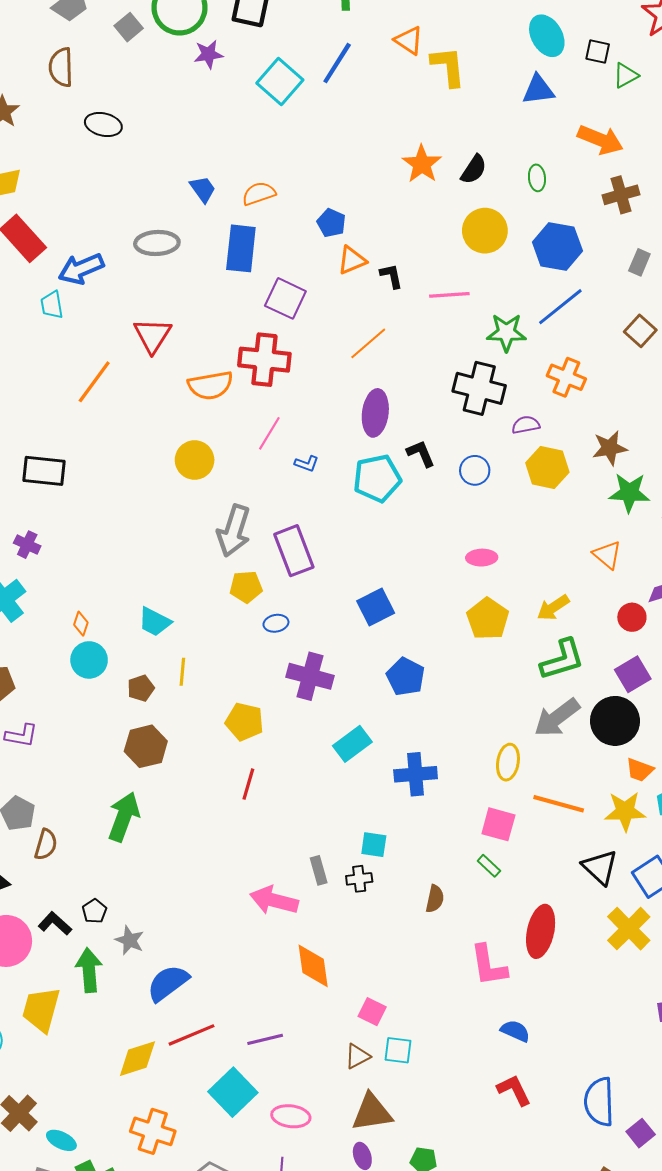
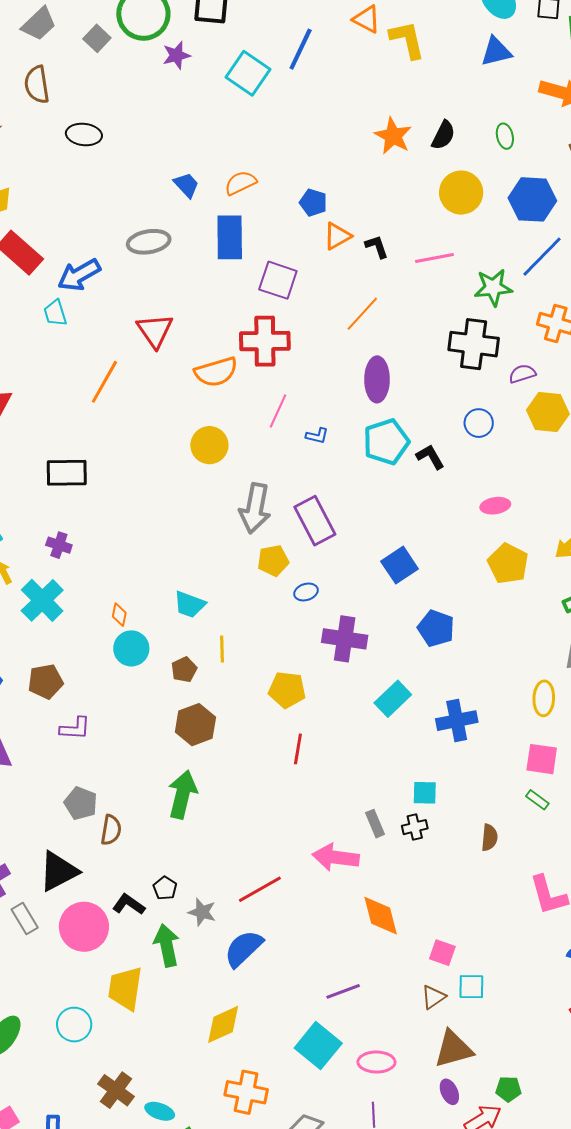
black L-shape: (421, 454) -> (430, 457), moved
red line: (192, 1035) -> (260, 889), moved

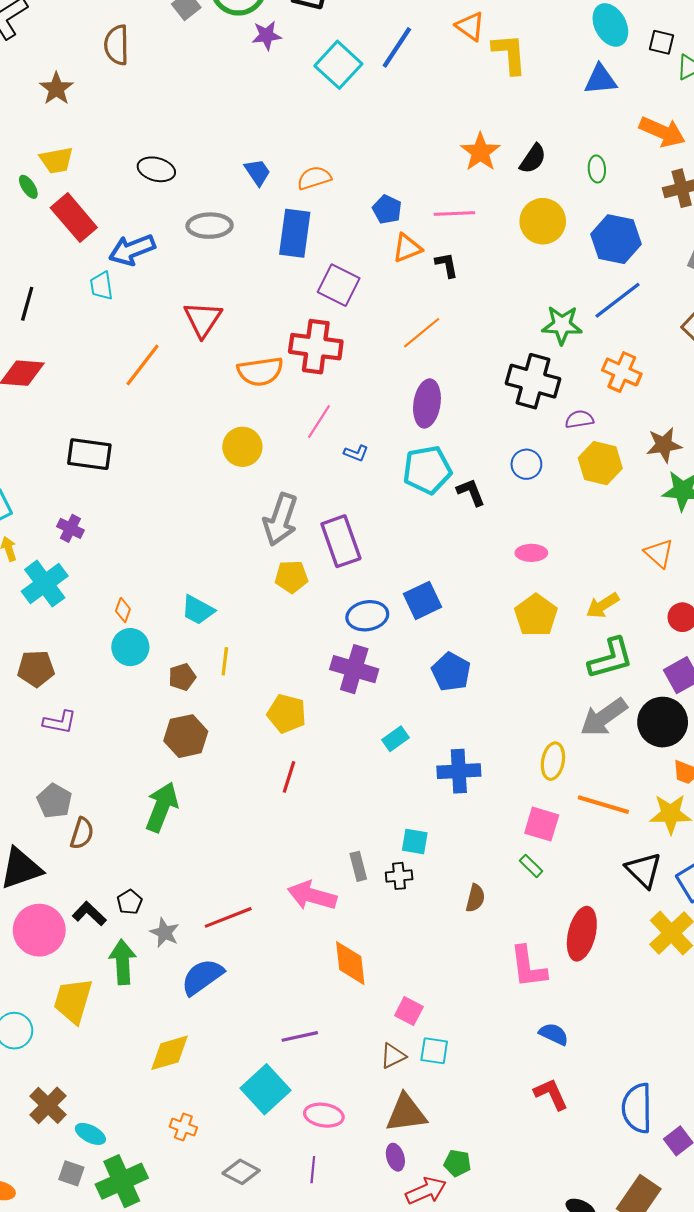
black ellipse: (84, 134) -> (156, 169), moved
pink line: (434, 258) -> (454, 213), moved
blue ellipse: (306, 592) -> (367, 616), moved, size x1.6
cyan rectangle: (393, 699) -> (395, 739), size x0.7
orange cross: (246, 1092) -> (183, 1127), size x0.6

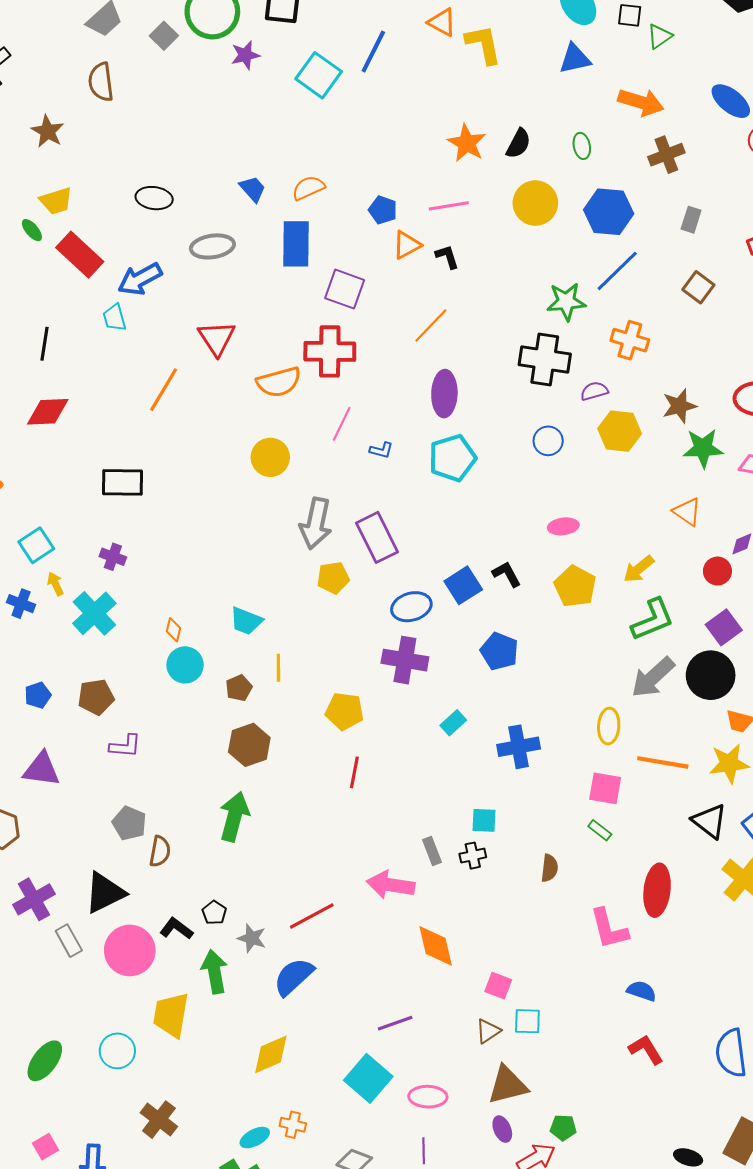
black L-shape: (471, 492) -> (507, 574), moved
cyan ellipse: (90, 1134) -> (255, 1138), moved, turned -48

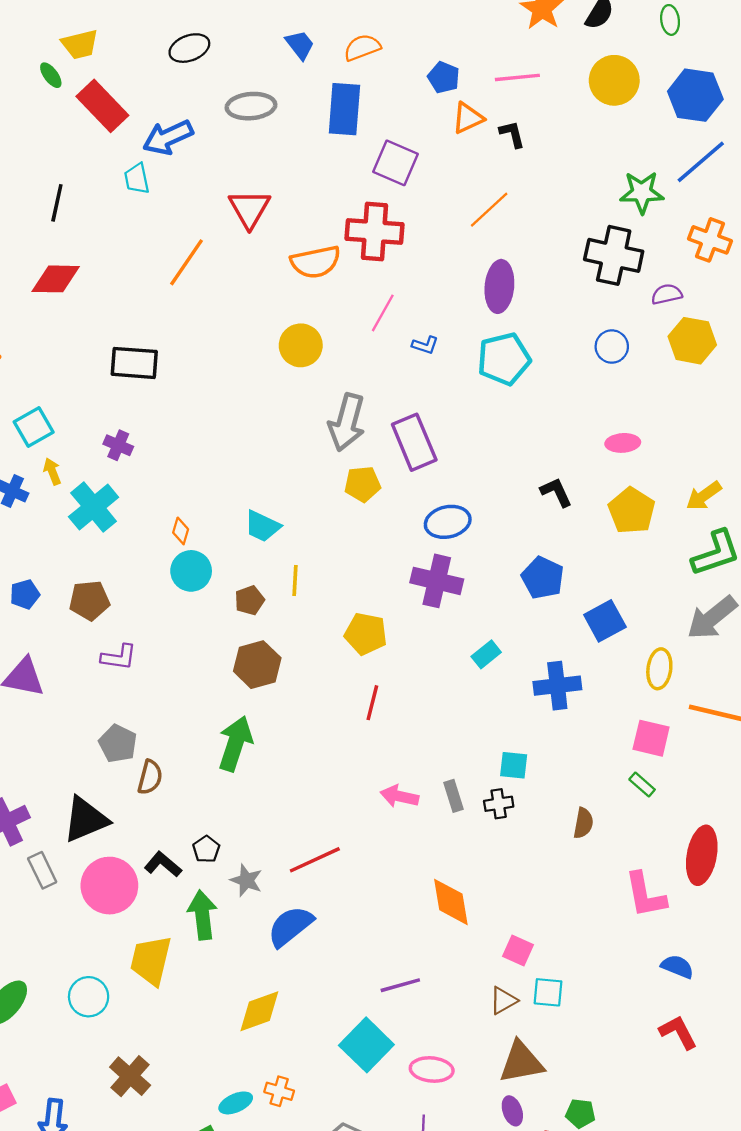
black ellipse: (154, 198) -> (189, 48), turned -32
blue square: (463, 585) -> (605, 621), moved
pink arrow: (391, 885) -> (399, 796), moved, size x0.7

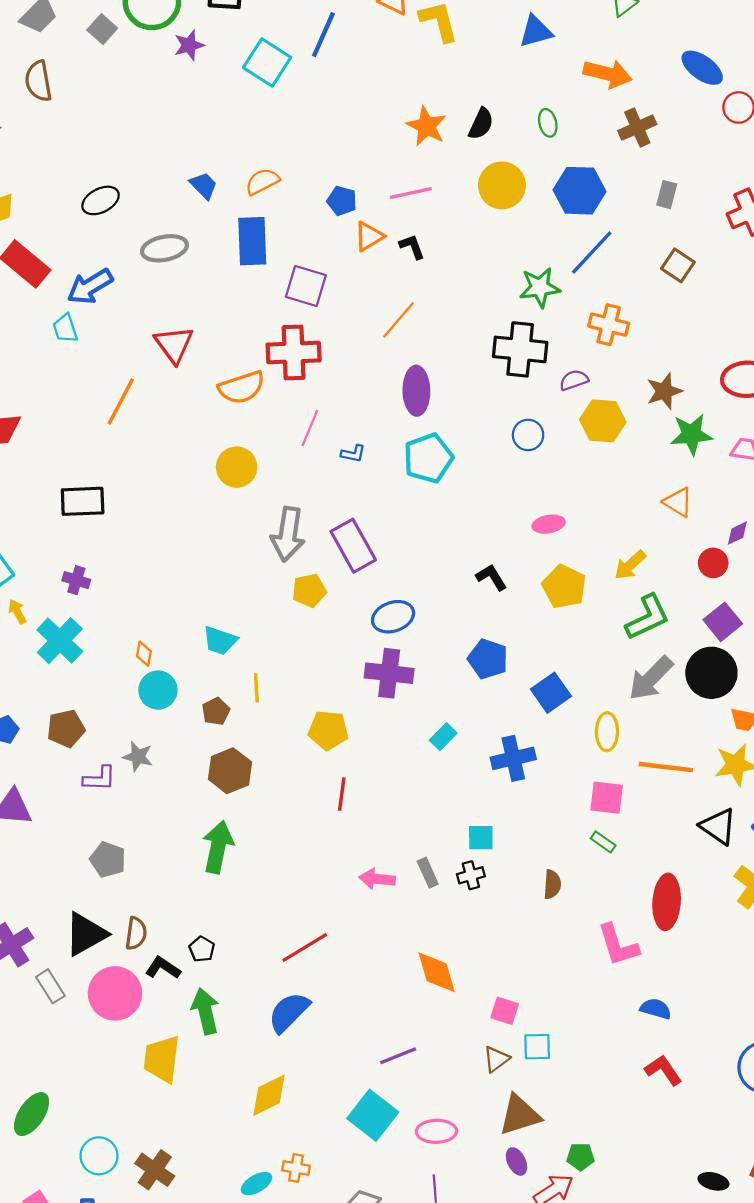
brown semicircle: (150, 777) -> (136, 933), moved
gray star: (246, 880) -> (138, 757), moved
cyan circle: (89, 997) -> (99, 1156), moved

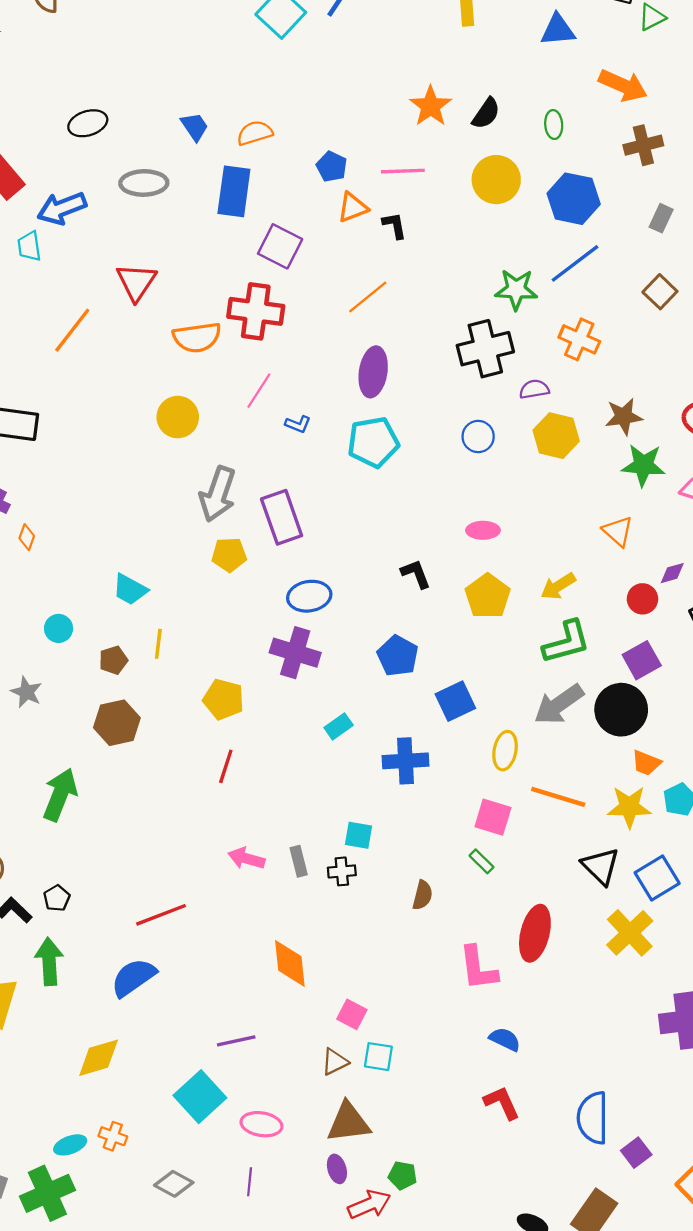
black cross: (520, 349) -> (485, 349), turned -30
orange diamond: (144, 654) -> (27, 537), moved
cyan circle: (158, 690) -> (59, 628), size x0.7
green arrow: (218, 847) -> (60, 795), moved

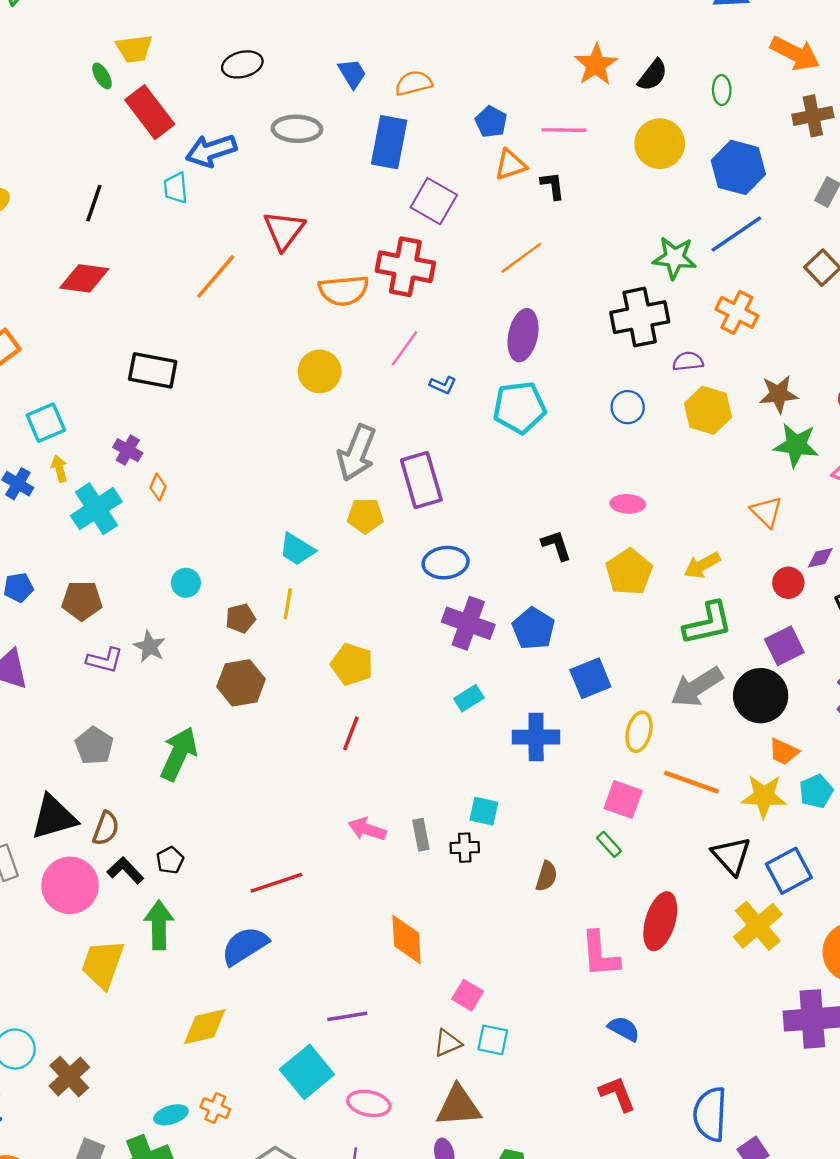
cyan trapezoid: (130, 589) -> (297, 549), moved
purple cross: (295, 653) -> (468, 623), moved

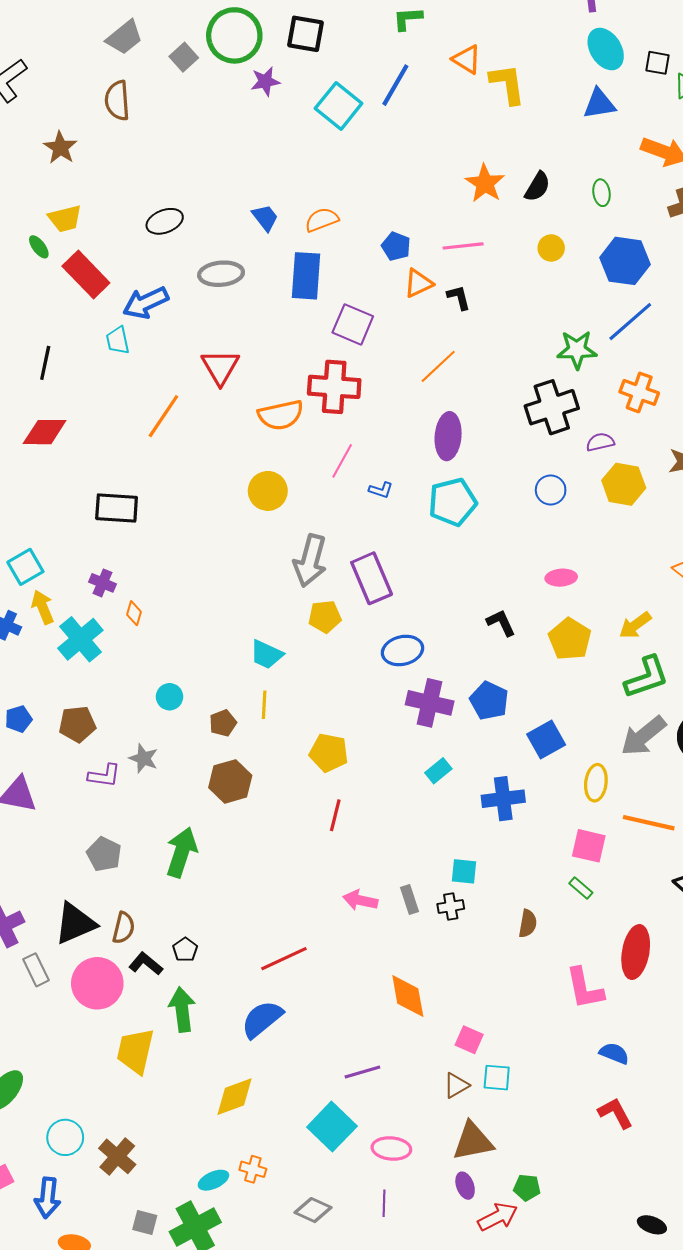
yellow circle: (660, 144) -> (551, 248), size x0.6
yellow arrow: (59, 469) -> (43, 607), size x1.4

